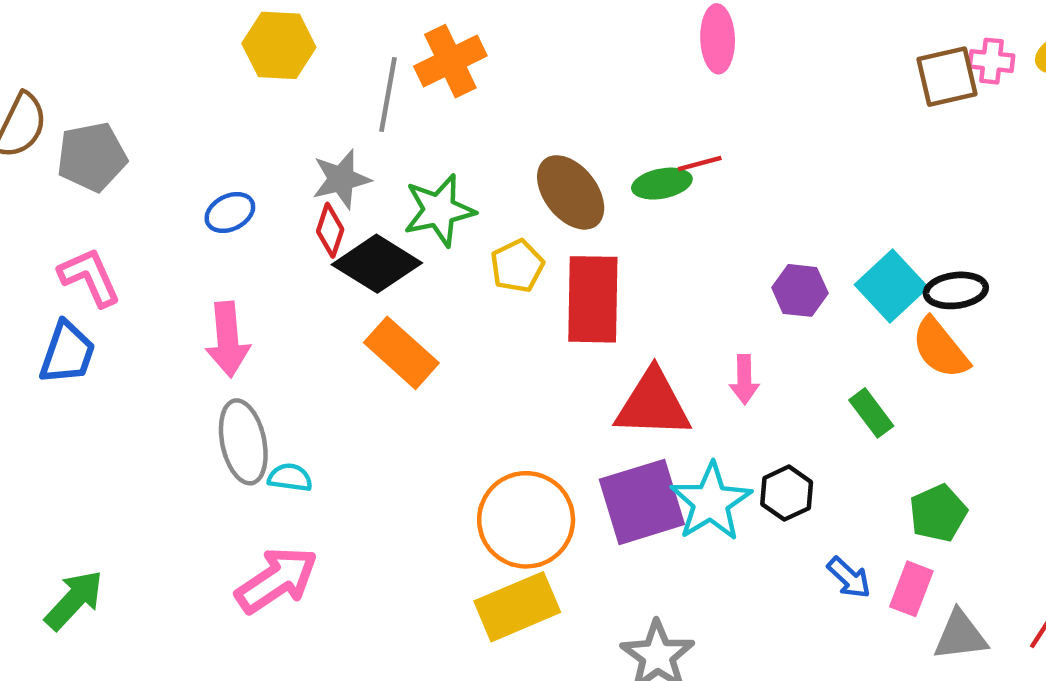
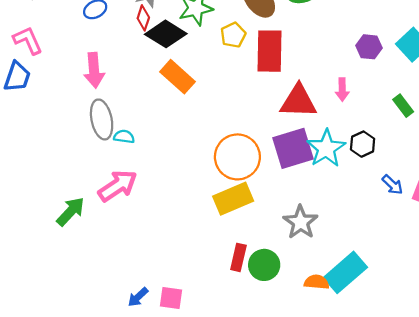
green arrow: (74, 600) -> (71, 211), moved

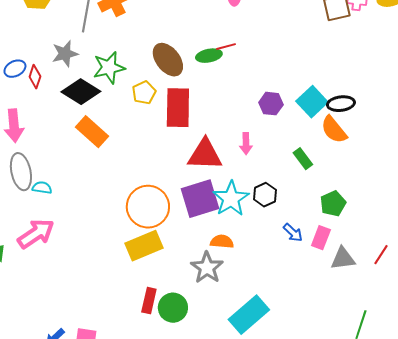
red diamond: (143, 18) -> (35, 77), moved
orange semicircle: (317, 282) -> (222, 242), moved

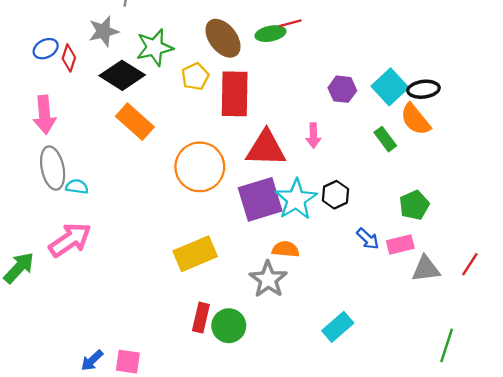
green rectangle: (303, 159) -> (385, 139), moved
orange circle: (148, 207) -> (200, 167), moved
pink rectangle: (321, 238) -> (400, 245), turned 55
cyan rectangle: (249, 315) -> (338, 327), moved, size x0.7

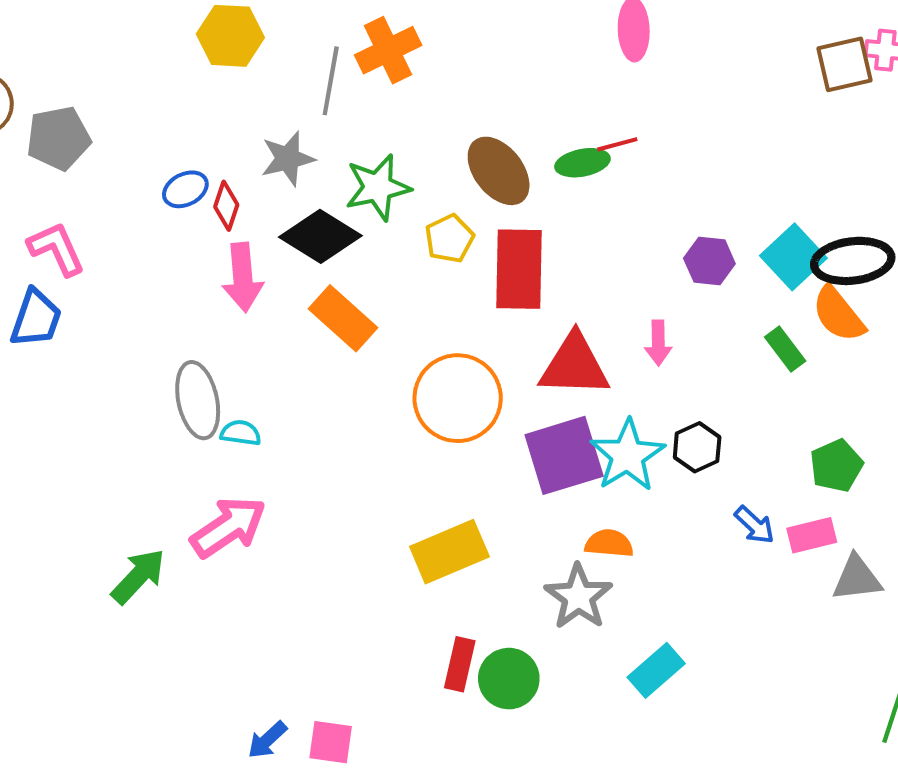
black ellipse: (423, 89) -> (853, 261), size x1.4
pink arrow: (44, 115) -> (243, 277), moved
cyan rectangle: (338, 327) -> (656, 670), moved

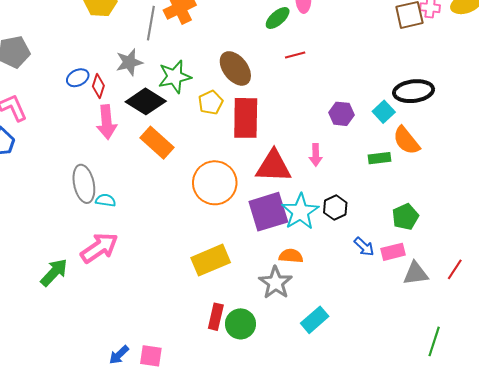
green ellipse: (582, 163) -> (278, 18), moved, turned -30
cyan square: (793, 257) -> (384, 112), size x0.7
black ellipse: (853, 261) -> (414, 91), moved
green rectangle: (785, 349) -> (380, 158), turned -60

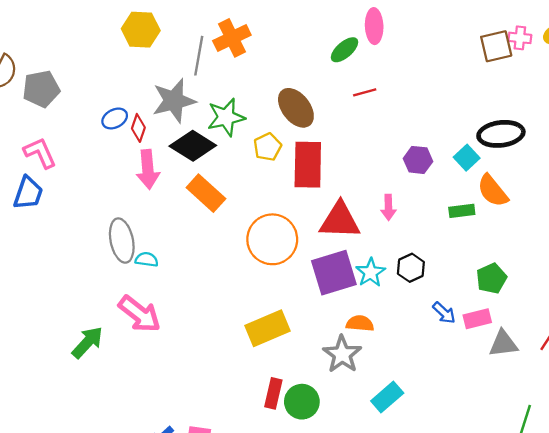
gray star: (129, 62) -> (174, 101), size x1.4
cyan star: (300, 212) -> (371, 273), size x0.7
pink arrow: (99, 248) -> (140, 314), turned 72

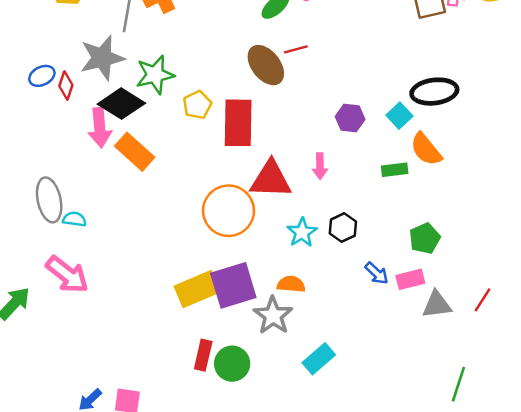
brown ellipse: (296, 108) -> (266, 65), moved
pink arrow: (148, 169) -> (100, 128), moved
orange circle: (272, 239) -> (229, 211), moved
purple square: (334, 273) -> (233, 285), moved

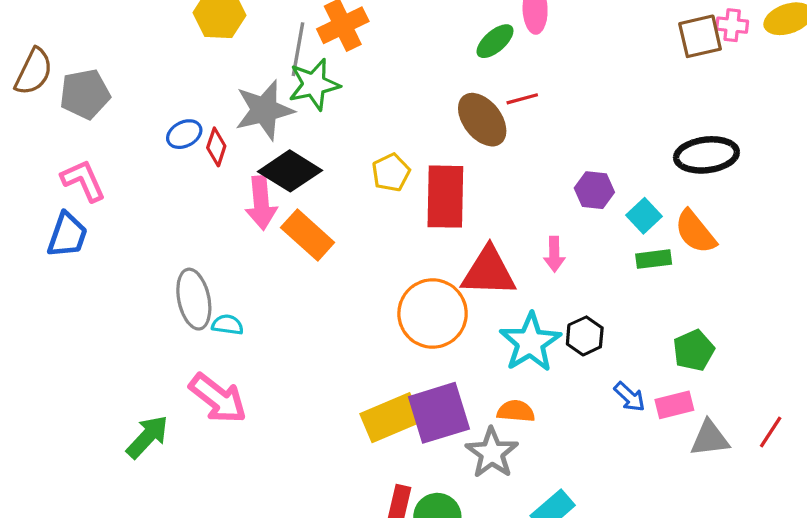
green star: (155, 75) -> (314, 84), moved
cyan square: (399, 116) -> (644, 216), moved
cyan star: (302, 232) -> (530, 342), size x1.5

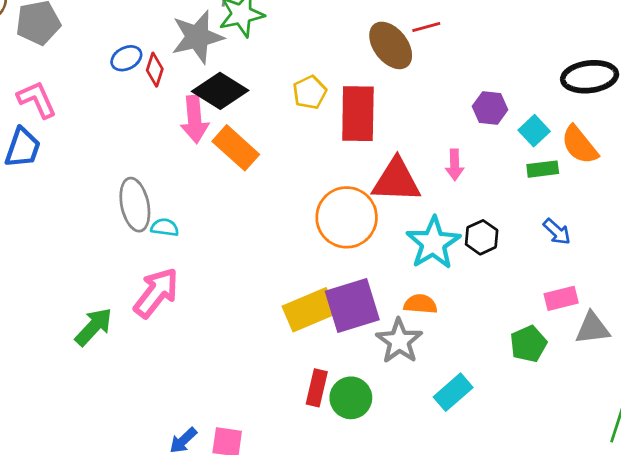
green pentagon: (694, 350) -> (528, 344), moved
blue arrow: (630, 397) -> (557, 232), moved
pink arrow: (218, 398) -> (156, 293), turned -90

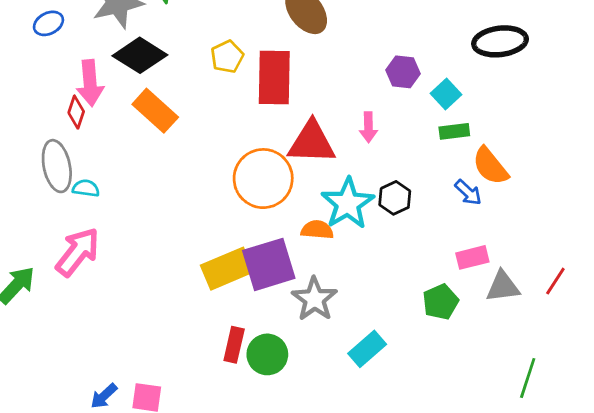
red diamond: (155, 70) -> (76, 112), moved
pink arrow: (195, 119) -> (90, 83), moved
orange semicircle: (580, 145) -> (490, 166), moved
orange semicircle: (420, 304) -> (317, 230), moved

